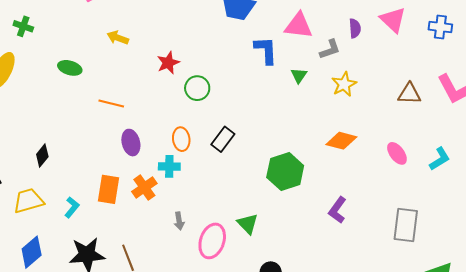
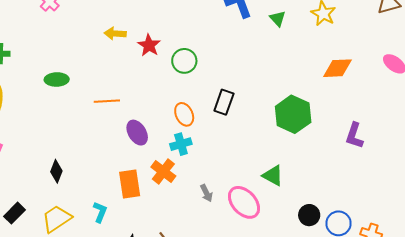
yellow arrow: (118, 38) -> (115, 34), moved
pink ellipse: (212, 241) -> (244, 202), turned -44

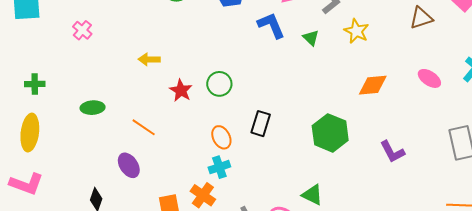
red star: (149, 45) -> (181, 90), moved
orange line: (107, 101) -> (144, 127), turned 40
purple ellipse: (137, 133) -> (129, 165), moved
purple L-shape: (354, 136) -> (392, 152), turned -44

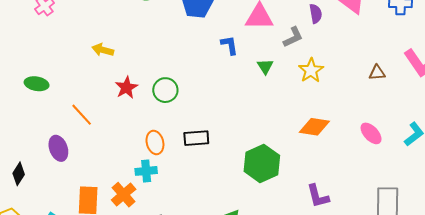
brown triangle: (421, 18) -> (377, 73), size x0.7
blue L-shape: (271, 25) -> (229, 45), size x0.7
black rectangle: (261, 124) -> (196, 138), turned 55

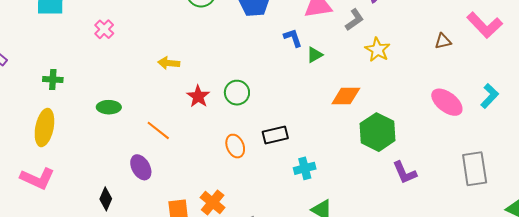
green triangle: (265, 66) -> (315, 55), moved, turned 42
orange diamond: (314, 127) -> (346, 96), moved
pink ellipse: (371, 133) -> (447, 102), size x1.4
green hexagon: (262, 163) -> (378, 132), moved
cyan cross: (146, 171) -> (305, 168), moved

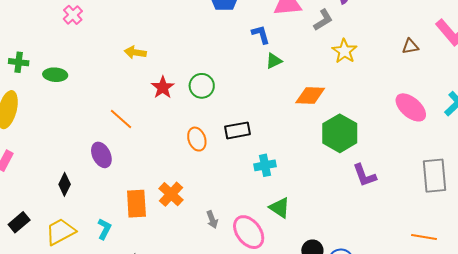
green triangle: (315, 55) -> (274, 61), moved
green ellipse: (109, 107) -> (55, 75), moved

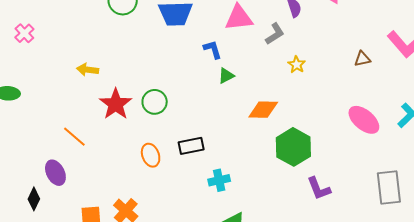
yellow star: (344, 51) -> (297, 65), size x0.7
red star: (163, 87) -> (116, 104), size x1.4
black diamond: (65, 184) -> (34, 199), moved

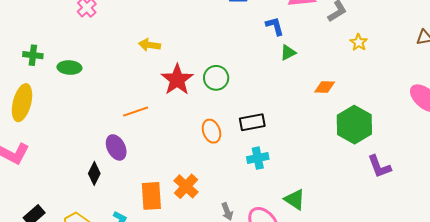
orange diamond: (263, 110) -> (325, 87), size x0.7
orange line: (74, 137) -> (136, 112), turned -60
cyan cross: (219, 180) -> (258, 158), moved

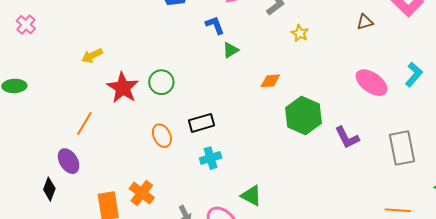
yellow arrow: (150, 45) -> (92, 56), turned -30
orange line: (136, 112) -> (84, 123), turned -35
purple L-shape: (379, 167) -> (347, 138), moved

